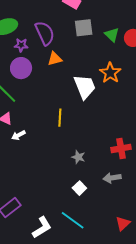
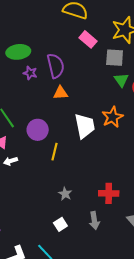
gray square: (84, 28) -> (115, 58), moved
purple circle: (21, 68) -> (38, 130), moved
gray arrow: (112, 178) -> (94, 221), turned -102

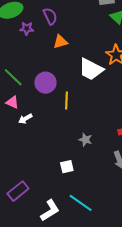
purple semicircle: (56, 66) -> (50, 16), size x0.7
white trapezoid: (85, 126) -> (91, 69), turned 140
white square: (60, 224) -> (67, 167), moved, turned 32

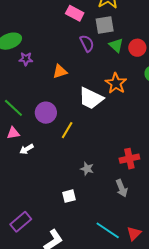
purple semicircle: (50, 16) -> (87, 43), moved
yellow line: (66, 101) -> (67, 130), turned 30
pink triangle: (12, 102) -> (13, 133), turned -32
cyan line: (81, 203) -> (108, 230), moved

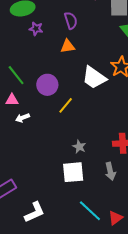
purple semicircle: (87, 43) -> (71, 21), moved
white square: (69, 196) -> (73, 172), moved, size x1.6

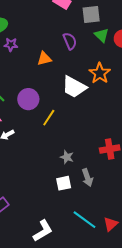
purple semicircle: (71, 21) -> (70, 41), moved
gray arrow: (110, 171) -> (87, 178), moved
white square: (73, 172) -> (64, 183), size x0.7
white L-shape: (35, 212) -> (43, 231), moved

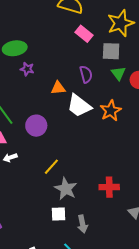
white trapezoid: (74, 87) -> (79, 106), moved
yellow line: (49, 118) -> (51, 167), moved
gray star: (67, 157) -> (66, 189), size x1.6
gray arrow: (87, 178) -> (82, 224), moved

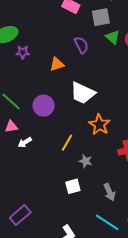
white trapezoid: (79, 106) -> (83, 93), moved
orange star: (111, 111) -> (99, 125), moved
gray star: (66, 189) -> (86, 161), size x0.6
white square: (59, 214) -> (73, 186), moved

